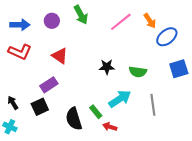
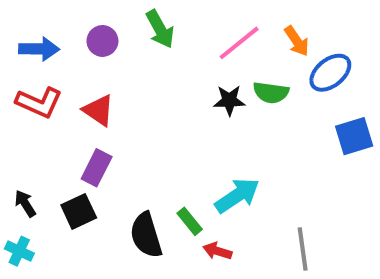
red triangle: (60, 56) -> (99, 110), moved
black star: (107, 67) -> (229, 100), moved
green semicircle: (138, 72) -> (271, 93), moved
purple rectangle: (49, 85) -> (97, 168), turned -30
gray line: (153, 105) -> (303, 249), moved

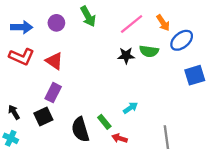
cyan arrow: (237, 196) -> (130, 108), size x0.6

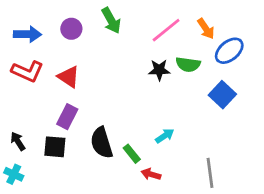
blue square: (195, 75) -> (222, 95), moved, turned -30
black square: (43, 117) -> (55, 147), turned 30
black semicircle: (80, 130) -> (102, 143), moved

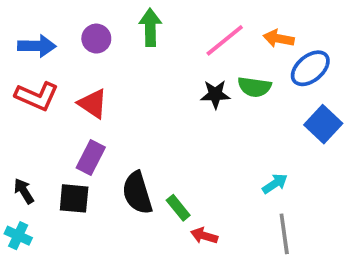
green arrow: (111, 21) -> (150, 27), turned -152
orange arrow: (206, 29) -> (279, 39), turned 135
blue square: (222, 95) -> (323, 124), moved
cyan arrow: (165, 136) -> (275, 184), moved

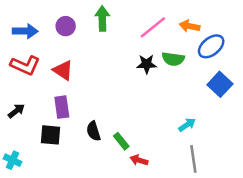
purple rectangle: (91, 158) -> (62, 107), turned -35
black arrow: (24, 191) -> (16, 111), moved, turned 84
black semicircle: (137, 193) -> (93, 131), size x0.7

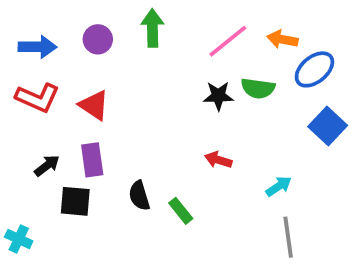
black arrow: (16, 111) -> (47, 166), moved
red arrow: (139, 160) -> (218, 160), moved

